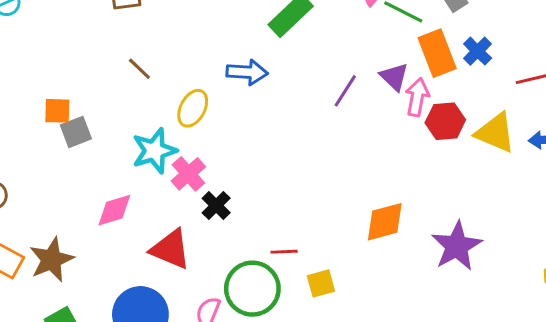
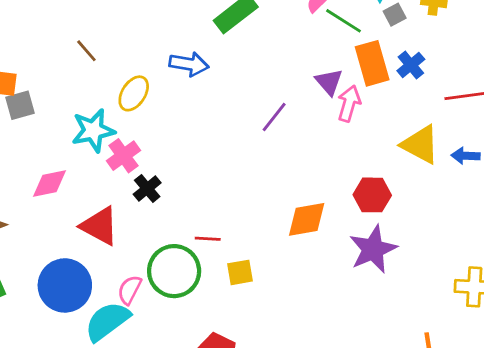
purple line: (345, 91) -> (274, 117), moved
red hexagon: (445, 121) -> (372, 195), moved

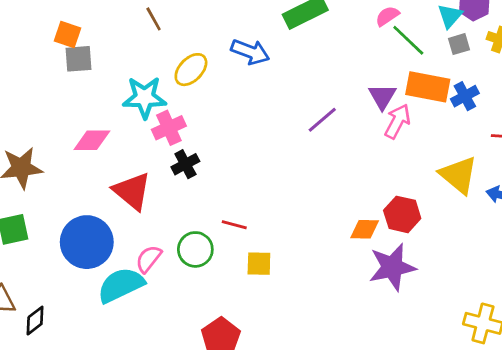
orange rectangle: (372, 63) -> (428, 87), turned -75
orange diamond: (307, 219) -> (365, 229), moved, size x0.7
green circle: (174, 271) -> (195, 249), size x0.7

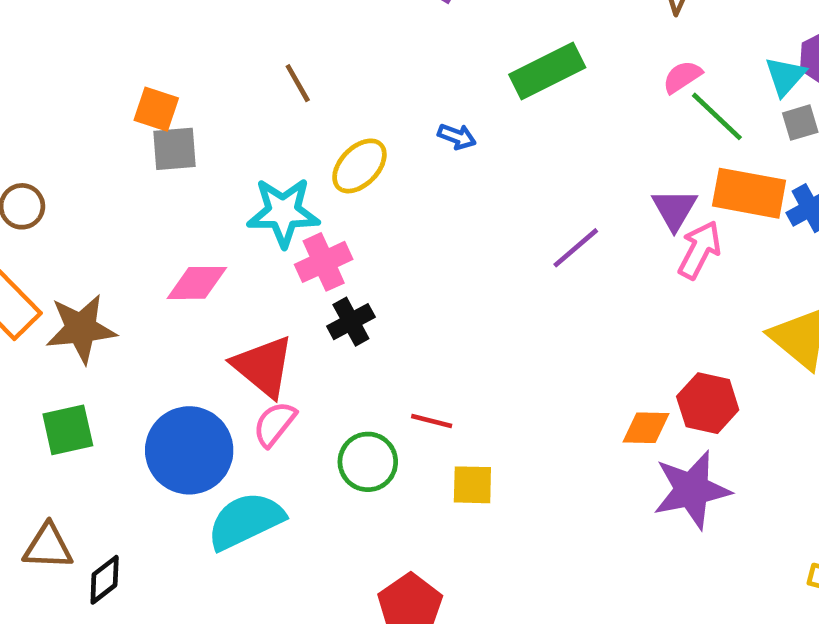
blue arrow: (250, 52) -> (457, 136), size x0.6
pink semicircle: (149, 259) -> (274, 424), moved

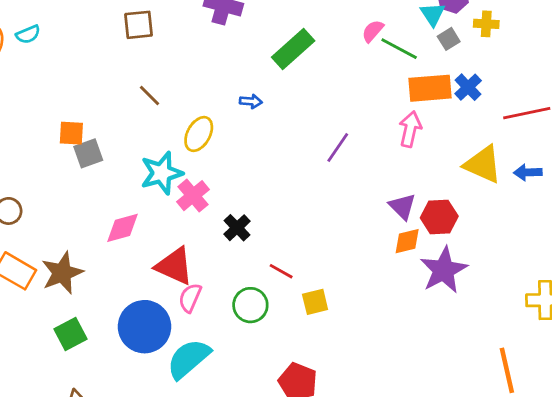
purple triangle: (674, 209) -> (402, 206), moved
black cross: (351, 322) -> (237, 228), moved
red line: (432, 421) -> (281, 271), turned 30

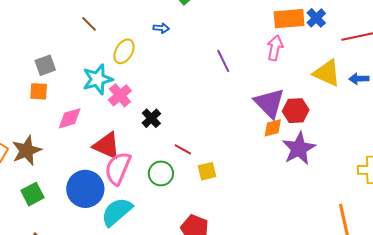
orange square: (71, 133) -> (39, 91), moved
purple line: (338, 147) -> (223, 61), turned -60
purple triangle: (402, 206) -> (269, 103), size x1.6
pink semicircle: (190, 298) -> (118, 168), size x1.6

